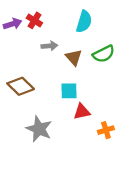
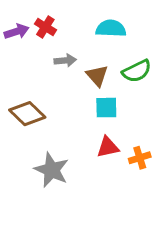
cyan semicircle: (84, 22) -> (111, 28), turned -105
cyan square: (69, 91) -> (106, 108), moved
orange cross: (106, 130) -> (140, 158), moved

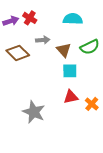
brown diamond: (27, 114) -> (18, 53), moved
orange cross: (140, 158) -> (92, 104), turned -32

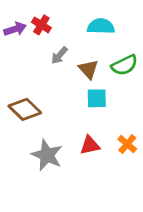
gray arrow: (43, 40) -> (59, 55), turned 136
brown diamond: (18, 53) -> (25, 109), moved
red triangle: (71, 97) -> (90, 145), moved

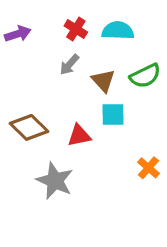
red cross: (41, 25) -> (76, 29), moved
red triangle: (90, 145) -> (79, 136), moved

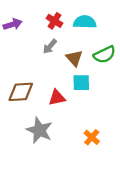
brown diamond: (29, 127) -> (21, 92), turned -48
orange cross: (148, 168) -> (92, 137), moved

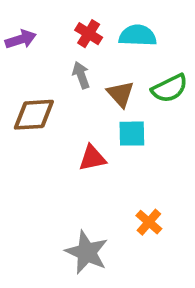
gray arrow: (50, 46) -> (81, 75), turned 119
brown diamond: (21, 92) -> (34, 115), moved
gray star: (39, 130) -> (87, 252), moved

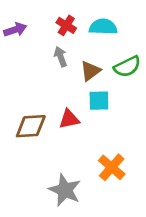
brown triangle: (121, 94) -> (90, 71), turned 35
brown diamond: (34, 115) -> (31, 126), moved
orange cross: (149, 222) -> (112, 167), size x1.4

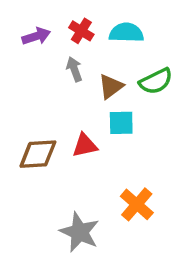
purple arrow: (15, 30) -> (36, 36), moved

